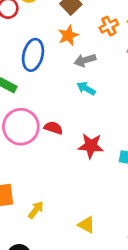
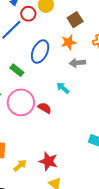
cyan arrow: (86, 88) -> (63, 88), moved
red star: (91, 146) -> (48, 161), moved

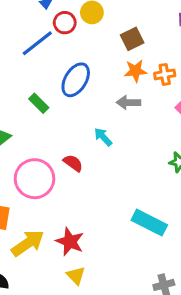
orange star: (69, 42) -> (135, 71), moved
pink circle: (21, 102) -> (35, 179), moved
yellow arrow: (20, 166) -> (28, 243), size x1.6

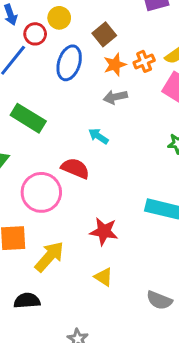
blue ellipse: (76, 80) -> (69, 63), moved
green rectangle: (39, 103) -> (28, 118), size x1.6
red semicircle: (73, 163) -> (75, 168), size x1.4
red star: (70, 242) -> (104, 231), moved

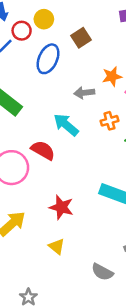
orange cross: (144, 61) -> (109, 121), moved
orange star: (115, 65) -> (112, 76), moved
cyan arrow: (98, 136) -> (66, 125), size x1.5

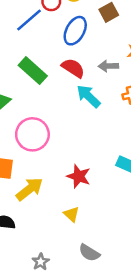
red semicircle: (43, 150) -> (73, 68), moved
gray semicircle: (102, 272) -> (89, 253), moved

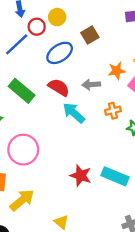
blue ellipse: (75, 31) -> (60, 53), turned 30
red star: (79, 176) -> (81, 176), moved

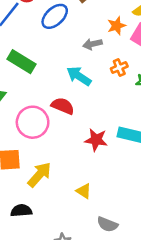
red semicircle: (59, 87) -> (63, 106), moved

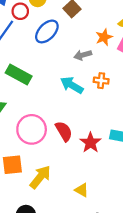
orange cross: (119, 68) -> (101, 81), moved, turned 32
red semicircle: (63, 106) -> (64, 131), moved, turned 40
red star: (96, 140) -> (91, 143), turned 30

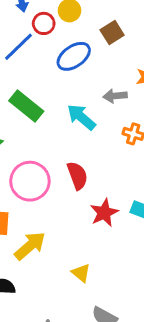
cyan arrow: (72, 85) -> (81, 117), moved
red semicircle: (64, 131) -> (77, 176), moved

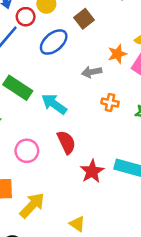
cyan arrow: (81, 117) -> (54, 104), moved
pink circle: (30, 181) -> (27, 151), size x0.7

